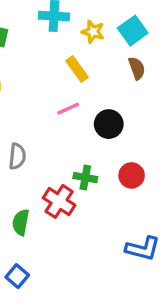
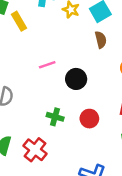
yellow rectangle: (77, 69) -> (19, 21), moved
red cross: (59, 201) -> (35, 150), moved

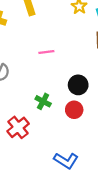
black circle: (76, 79) -> (78, 85), moved

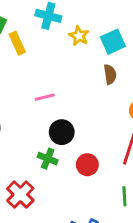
black circle: (78, 85) -> (62, 132), moved

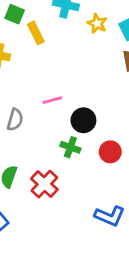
pink line: (45, 97) -> (52, 100), moved

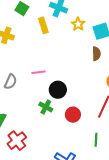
yellow rectangle: (36, 33) -> (43, 25), moved
red cross: (44, 184) -> (17, 141), moved

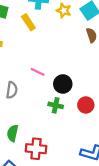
pink line: (38, 72) -> (38, 72), turned 48
red cross: (17, 141) -> (36, 149), turned -30

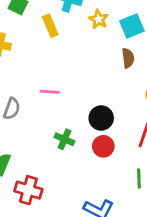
pink line: (38, 72) -> (50, 92), turned -32
black circle: (63, 84) -> (101, 118), moved

